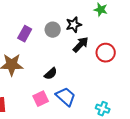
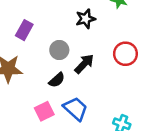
gray circle: (53, 30) -> (59, 50), moved
black arrow: (81, 45) -> (84, 64), moved

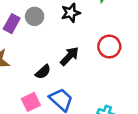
gray circle: (59, 50) -> (35, 16), moved

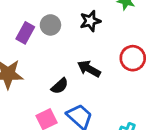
black arrow: (70, 56) -> (89, 69), turned -105

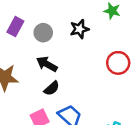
purple rectangle: (25, 33) -> (15, 27), moved
black arrow: (89, 69) -> (47, 64), moved

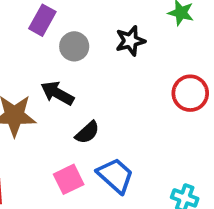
purple rectangle: (15, 27) -> (42, 20), moved
black arrow: (47, 64) -> (57, 93), moved

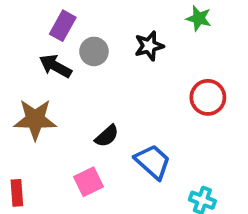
black arrow: (57, 93) -> (55, 66), moved
blue trapezoid: (115, 176) -> (153, 162), moved

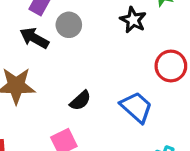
black star: (149, 46) -> (133, 20), moved, turned -30
blue trapezoid: (153, 162) -> (136, 107), moved

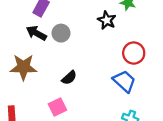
gray circle: (69, 25) -> (61, 33), moved
blue trapezoid: (136, 107) -> (124, 81), moved

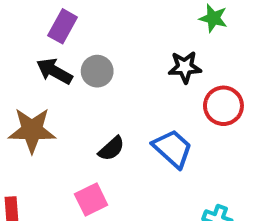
black star: (107, 20) -> (185, 67), moved, turned -30
blue trapezoid: (124, 81) -> (173, 149), moved

